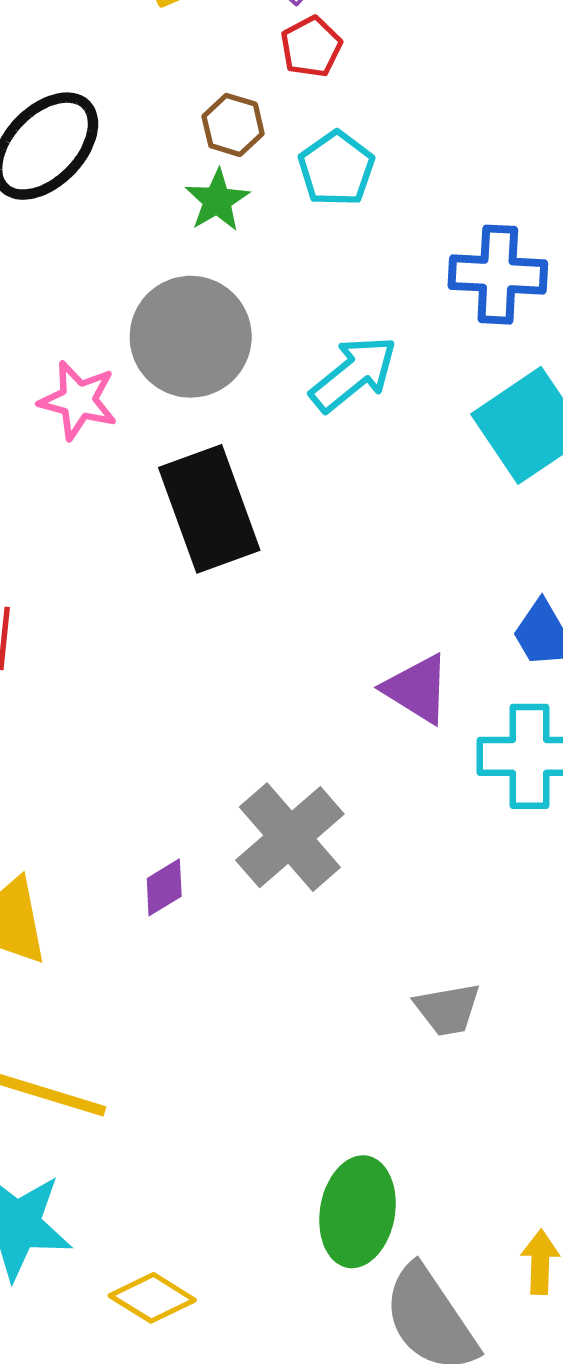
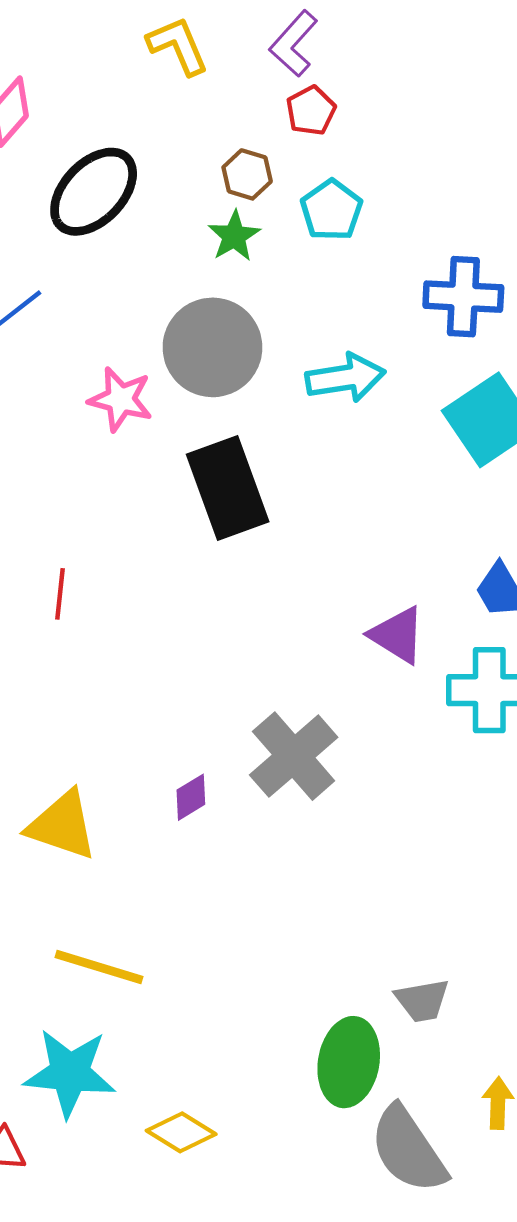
cyan arrow: (354, 374) -> (345, 378), turned 30
gray trapezoid: (447, 1009) -> (422, 1000), moved

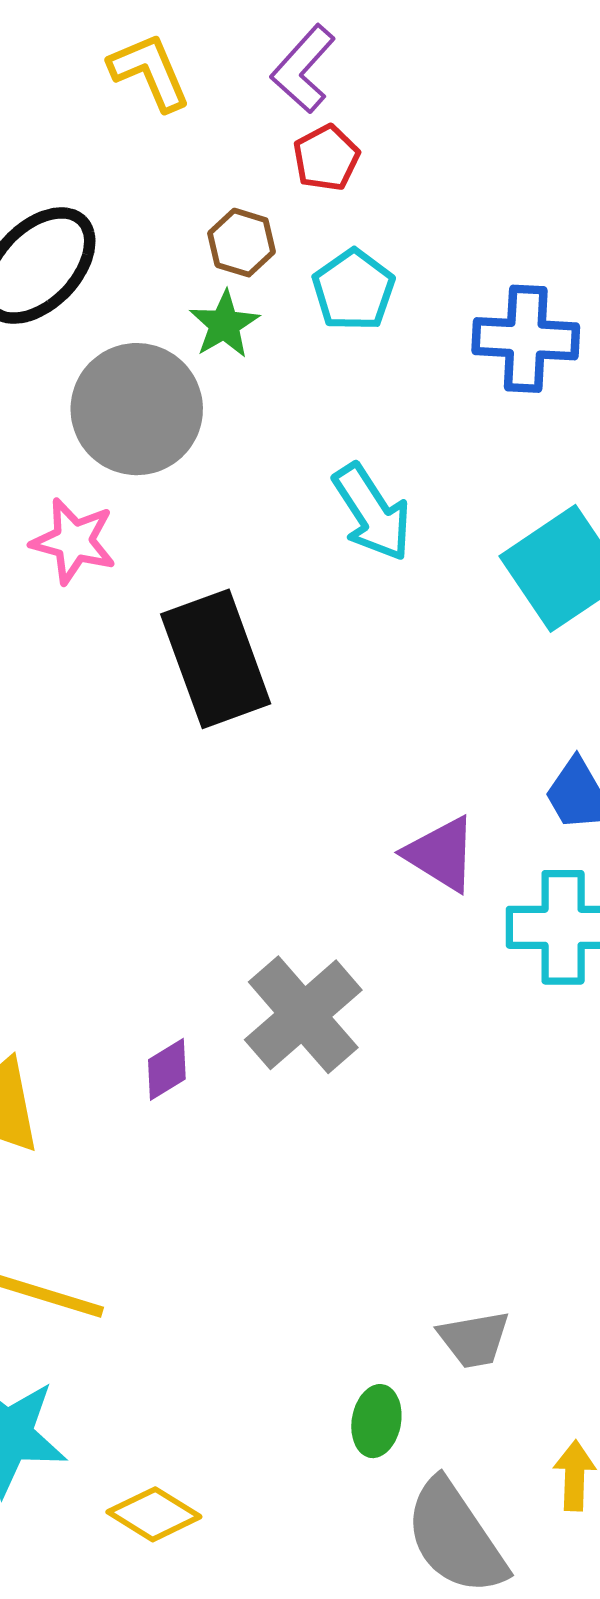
blue cross: (463, 297) -> (526, 339), moved
gray circle: (212, 347) -> (137, 409), moved
cyan arrow: (345, 378) -> (372, 512), turned 66
green ellipse: (349, 1062) -> (376, 1421), size x0.6

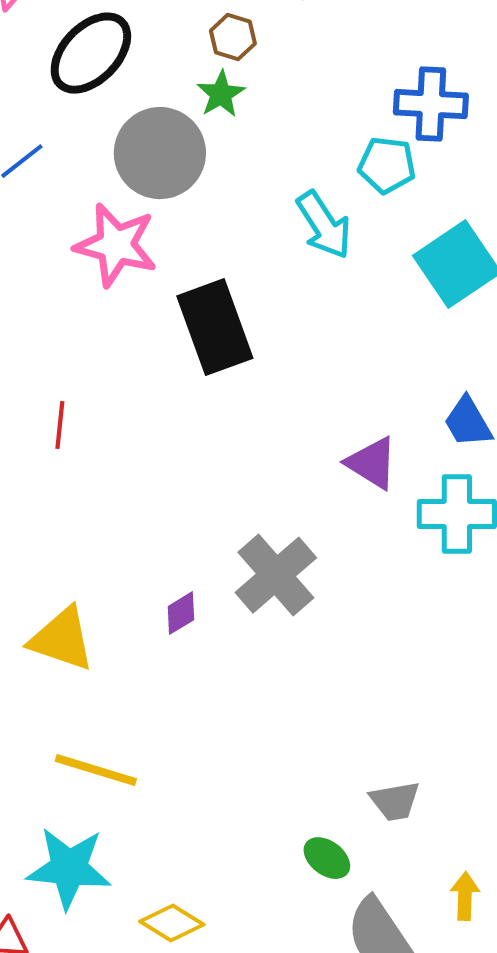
cyan pentagon: (353, 290) -> (387, 165), moved, turned -30
pink star: (74, 541) -> (116, 245), size x1.4
green ellipse: (376, 1421) -> (327, 858), turned -63

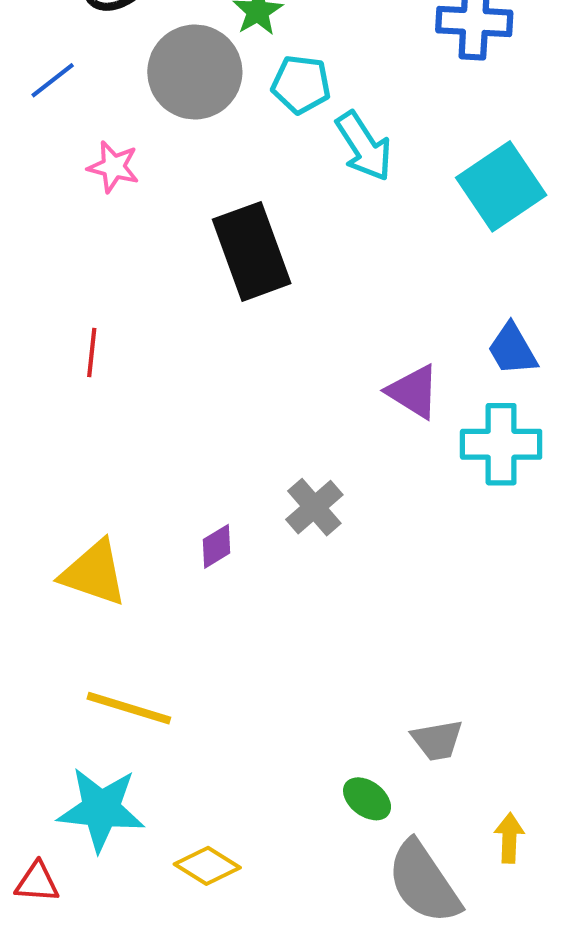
cyan pentagon: (387, 165) -> (301, 84), moved
pink star: (116, 245) -> (113, 167), moved, size x0.6
gray cross: (276, 575) -> (314, 507), size x0.7

